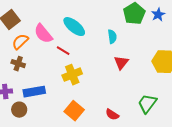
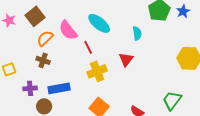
red line: (63, 51) -> (88, 47), turned 32
red triangle: (121, 63) -> (126, 59), moved

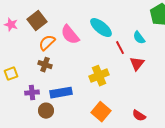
cyan semicircle: (137, 33) -> (139, 38), turned 152
red line: (88, 47) -> (120, 48), moved
red triangle: (126, 59) -> (137, 64), moved

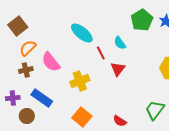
pink semicircle: (70, 35) -> (51, 62), moved
brown cross: (45, 65) -> (26, 70), turned -32
blue rectangle: (61, 93) -> (42, 98), turned 45

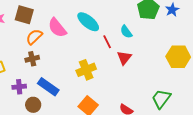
brown square: (18, 26) -> (24, 15), turned -36
pink semicircle: (51, 62) -> (57, 28), moved

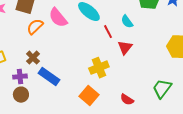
brown cross: (32, 59) -> (33, 58), moved, turned -32
yellow cross: (86, 70) -> (99, 68), moved
brown circle: (33, 105) -> (21, 95), moved

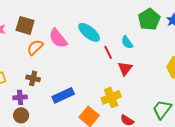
brown cross: (33, 58) -> (33, 78), turned -32
yellow cross: (99, 68) -> (111, 97), moved
blue rectangle: (49, 77) -> (63, 95), moved, turned -60

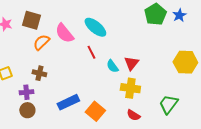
cyan semicircle: (127, 42) -> (112, 66), moved
red line: (108, 52) -> (91, 52), moved
blue rectangle: (63, 95) -> (68, 102), moved
yellow cross: (111, 97) -> (130, 88), moved, turned 30

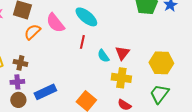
red line: (91, 52) -> (82, 42), turned 40
yellow hexagon: (185, 62) -> (161, 63), moved
brown cross: (39, 73) -> (20, 63), moved
blue rectangle: (68, 102) -> (45, 92), moved

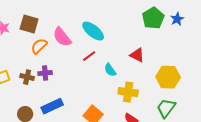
red line: (82, 42) -> (89, 56), turned 40
red triangle: (122, 53) -> (137, 55), moved, turned -42
purple cross: (17, 82) -> (45, 73), moved

